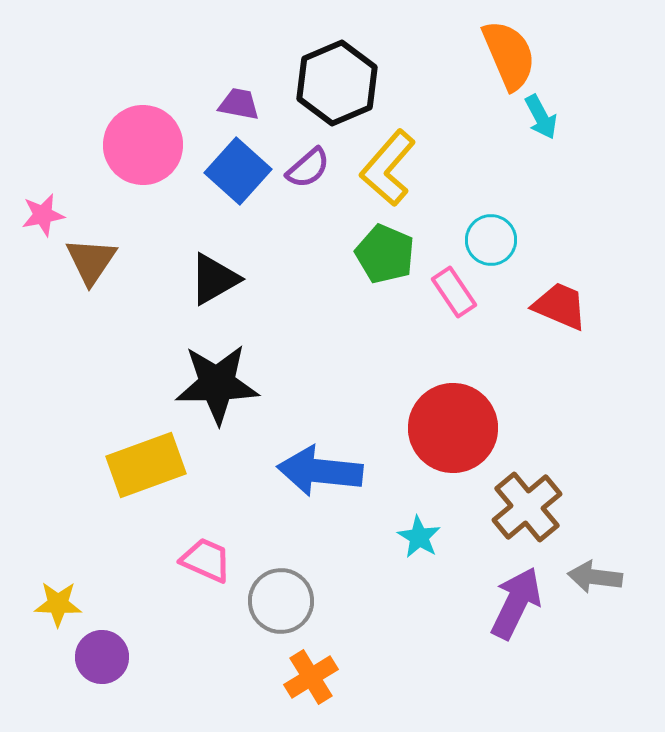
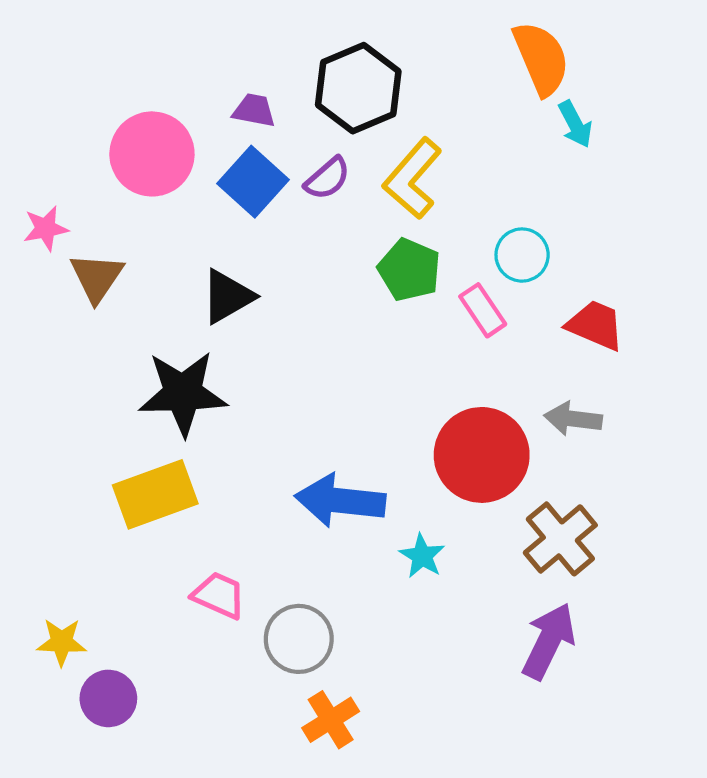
black star: (217, 384) -> (183, 393), moved
cyan star: (419, 537) -> (422, 556), moved
gray arrow: (595, 577) -> (573, 419), moved

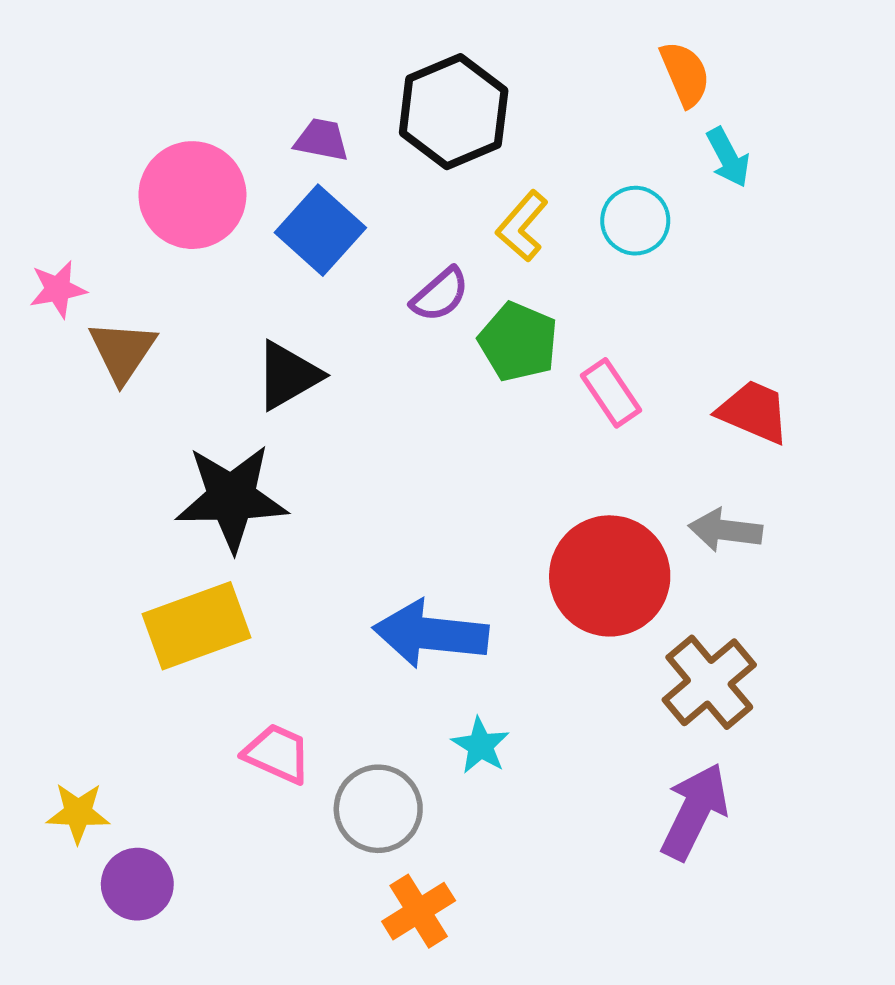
orange semicircle: (541, 58) -> (685, 74), size x0.7
purple semicircle: (327, 178) -> (440, 295), moved
yellow L-shape: (413, 178) -> (522, 226), size x0.7
cyan circle: (522, 255) -> (635, 221), moved
cyan star: (422, 556) -> (480, 746), moved

